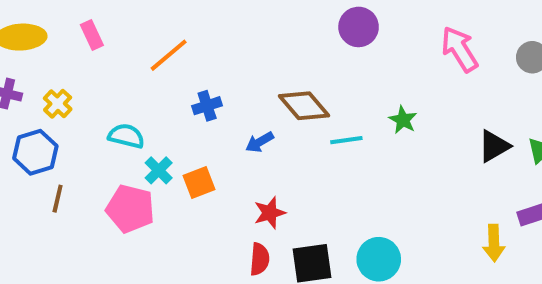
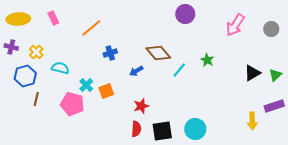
pink arrow: (460, 49) -> (235, 25), turned -115
cyan semicircle: (126, 136) -> (60, 68), moved
cyan line: (346, 140) -> (179, 70), turned -42

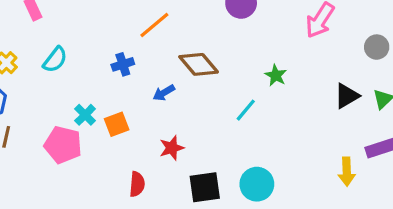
orange line: (91, 28) -> (154, 25), moved
gray circle: (271, 29) -> (377, 47), moved
cyan semicircle: (60, 68) -> (55, 60), moved, turned 114
cyan line: (179, 70) -> (246, 110), moved
red semicircle: (136, 129) -> (137, 184), moved

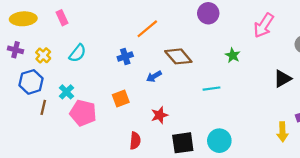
green star: (276, 75) -> (233, 55), moved
cyan line: (246, 110) -> (212, 89), turned 42
cyan cross: (85, 115) -> (66, 92), moved

